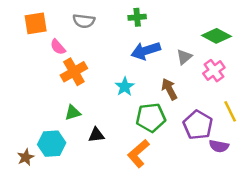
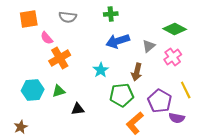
brown arrow: (169, 89) -> (137, 72), turned -138
cyan hexagon: (52, 144) -> (33, 90), moved
orange L-shape: (138, 154) -> (135, 123), moved

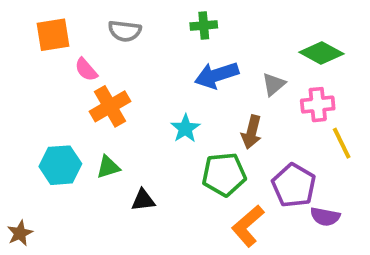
pink cross: (173, 57) -> (318, 105), turned 30
yellow line: (186, 90) -> (342, 143), moved
brown star: (21, 127) -> (20, 233), moved

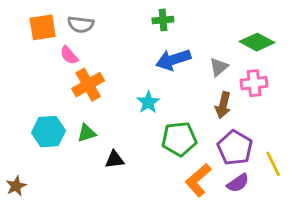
gray semicircle: (125, 31) -> (81, 24), moved
brown arrow: (252, 132) -> (223, 105), moved
yellow line: (342, 143) -> (273, 164), moved
purple semicircle: (325, 217) -> (238, 183), moved, turned -45

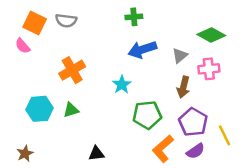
orange square: (43, 27) -> (35, 23), turned 35
pink semicircle: (69, 55) -> (23, 46), moved
black triangle: (115, 160) -> (96, 154), moved
brown star: (16, 186) -> (25, 154), moved

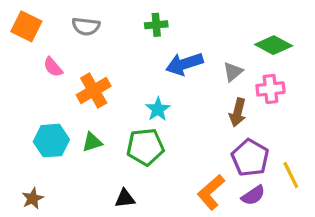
green cross: (134, 17) -> (156, 25), moved
orange square: (35, 23) -> (26, 26), moved
pink semicircle: (23, 46) -> (53, 67), moved
green pentagon: (147, 115) -> (145, 147), moved

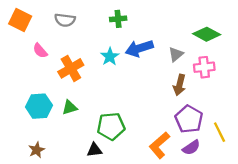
cyan star: (158, 109) -> (110, 57), moved
green pentagon: (145, 147) -> (111, 126), moved
brown star: (33, 198) -> (37, 150), moved

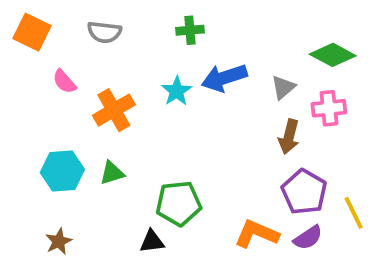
orange L-shape: (159, 145) -> (257, 234), turned 64

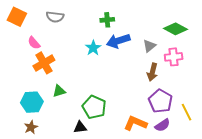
green cross: (190, 30) -> (107, 20), moved
orange cross: (114, 110) -> (44, 63), moved
cyan hexagon: (62, 171) -> (32, 102), moved
green pentagon: (179, 203) -> (94, 107), turned 30

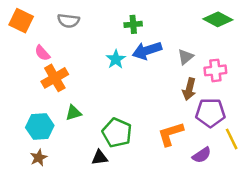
green diamond: (176, 29) -> (218, 19), moved
purple pentagon: (160, 101) -> (210, 113), moved, turned -30
orange L-shape: (135, 123) -> (171, 134), moved, turned -40

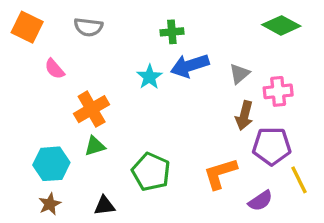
orange cross: (55, 78) -> (92, 109), moved
black triangle: (100, 158) -> (104, 206), moved

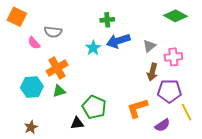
gray semicircle: (88, 27) -> (53, 32), moved
cyan hexagon: (51, 164) -> (32, 87), moved
black triangle: (104, 206) -> (77, 123), moved

